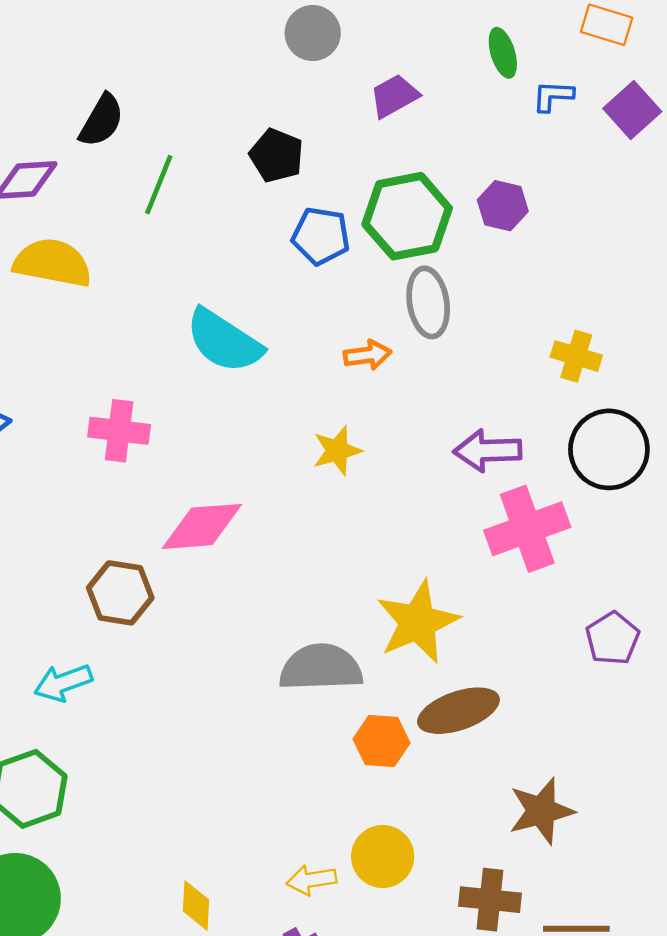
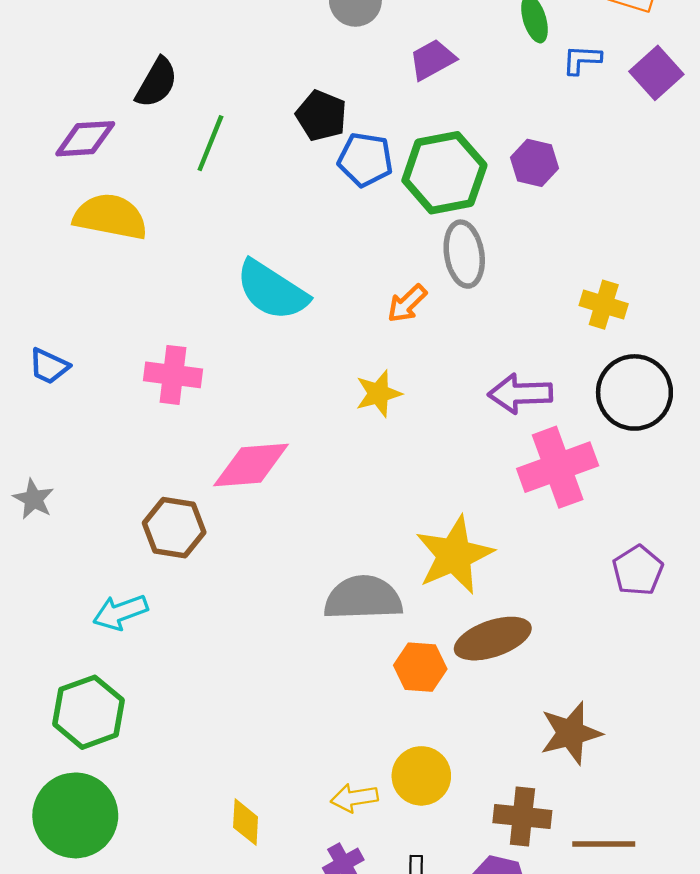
blue pentagon: (321, 236) -> (365, 160), moved
orange arrow: (368, 355) -> (407, 303), turned 144

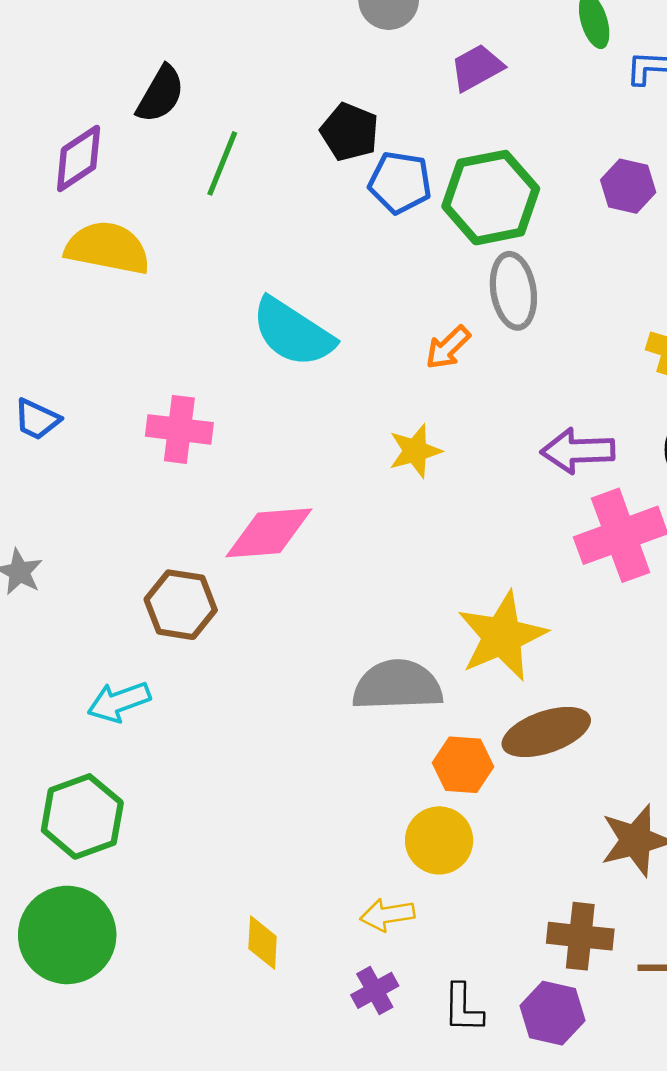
purple diamond: (85, 139) -> (79, 158), turned -30
purple hexagon: (534, 163) -> (628, 186), moved
yellow circle: (421, 776) -> (439, 840), moved

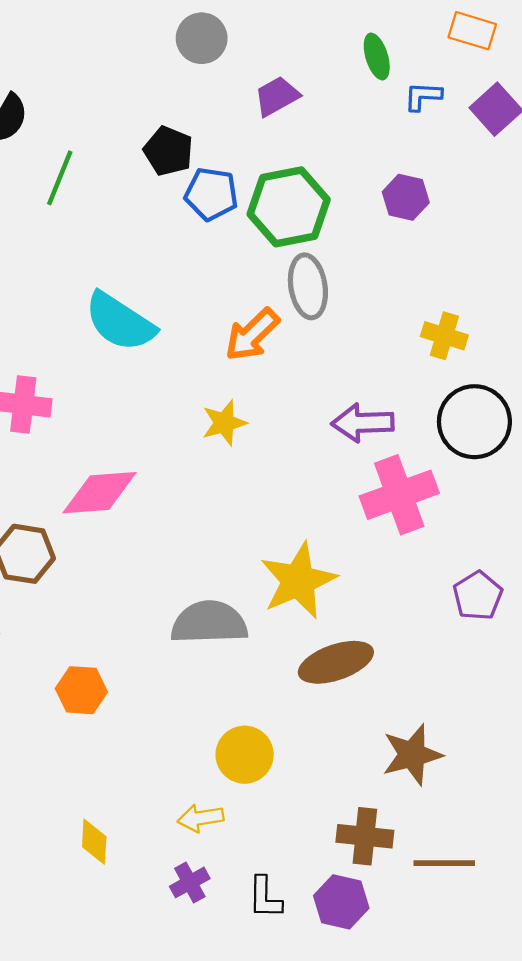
orange arrow: (448, 348) -> (252, 335), size x1.4
orange hexagon: (463, 765) -> (81, 690), moved

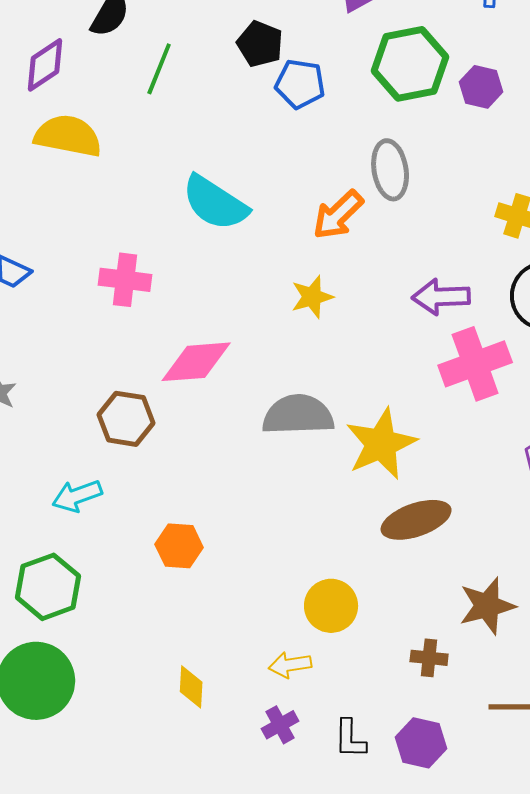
green hexagon: (289, 207) -> (410, 64), moved
gray semicircle: (209, 623) -> (298, 415), moved
brown cross: (365, 836) -> (429, 658), moved, size x0.7

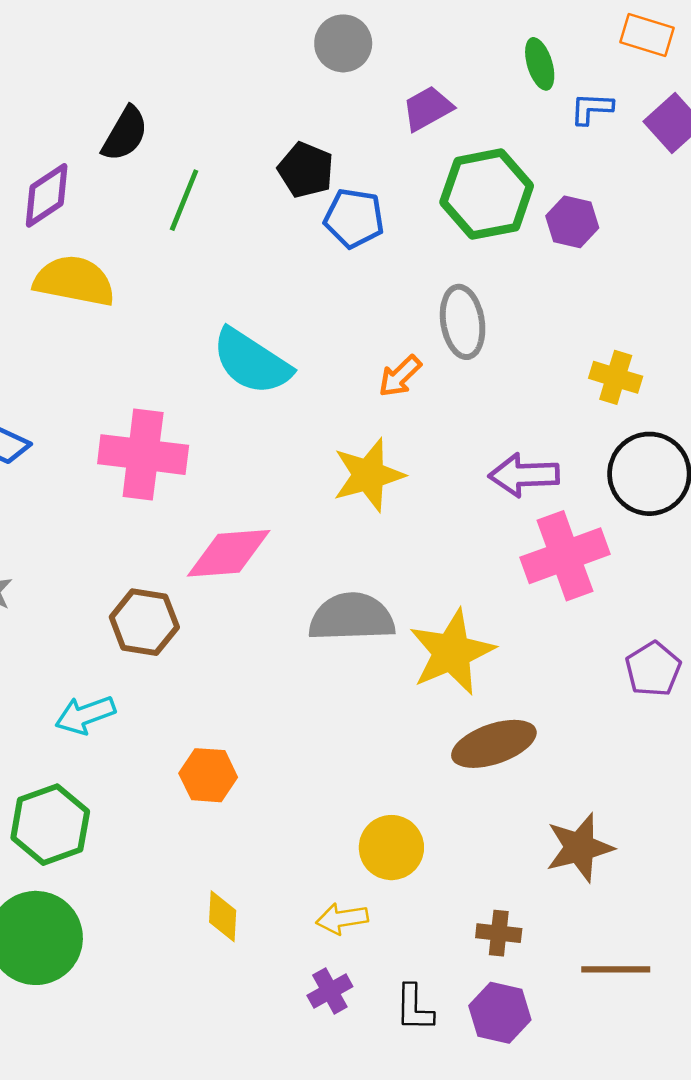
orange arrow: (338, 215) -> (400, 376), size x0.7
pink cross: (125, 280) -> (143, 455), size x1.4
yellow star: (312, 297) -> (369, 475), size x1.4
brown cross: (429, 658) -> (499, 933), moved
yellow diamond: (191, 687) -> (223, 916), moved

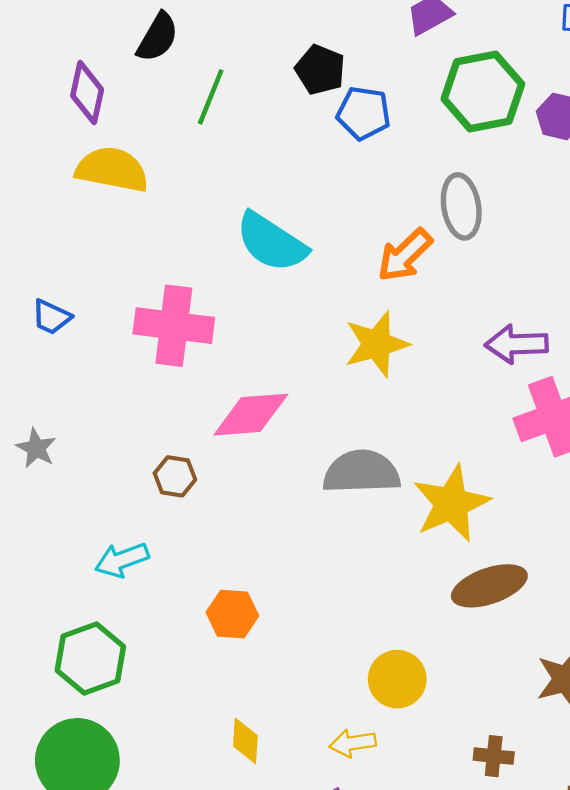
purple diamond: (47, 195) -> (87, 93), turned -44
orange arrow: (400, 376) -> (405, 255), size x1.4
brown hexagon: (144, 622) -> (175, 476), size x0.7

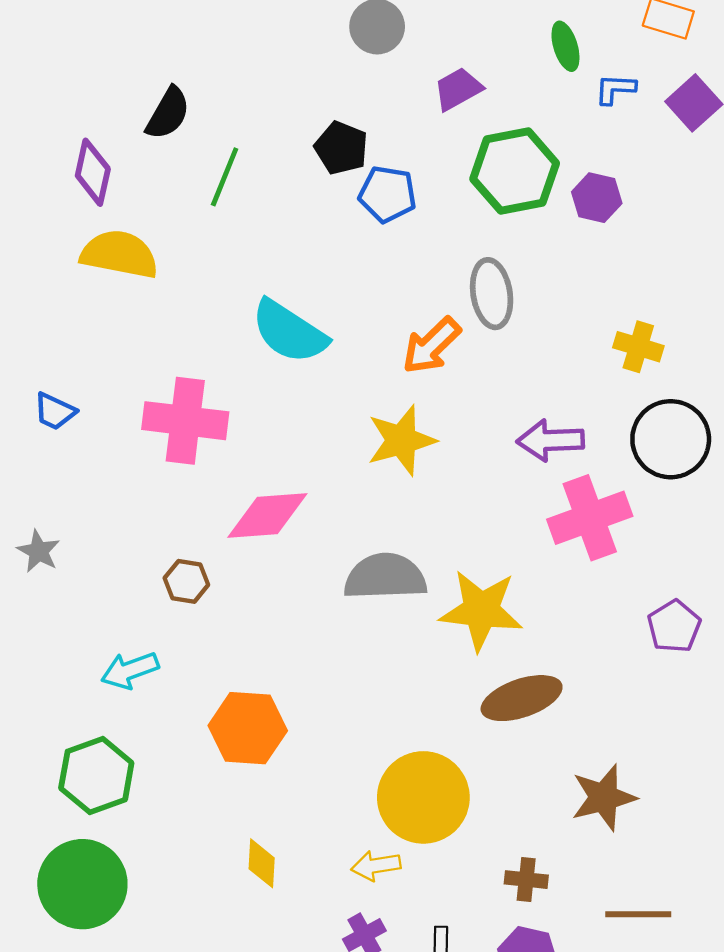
yellow star: (451, 503) -> (481, 610), turned 30
orange hexagon: (232, 614) -> (248, 728), size x1.4
yellow circle: (397, 679) -> (423, 797), size x1.5

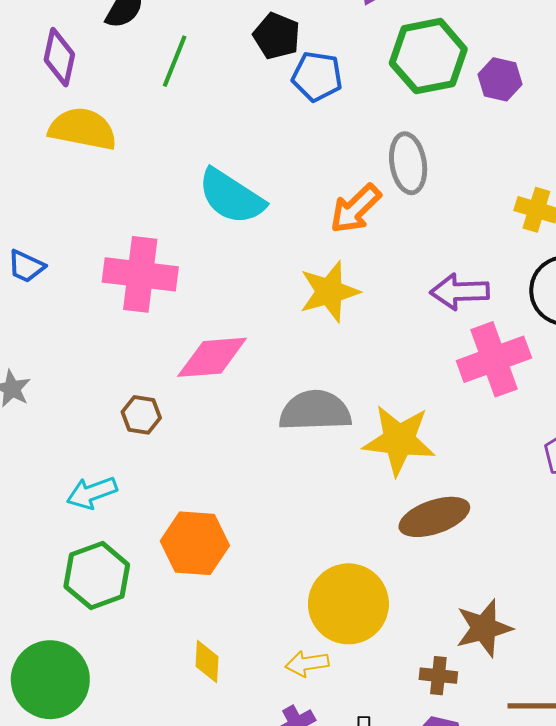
green hexagon: (96, 775) -> (97, 576), moved
brown star: (604, 797) -> (484, 628), moved

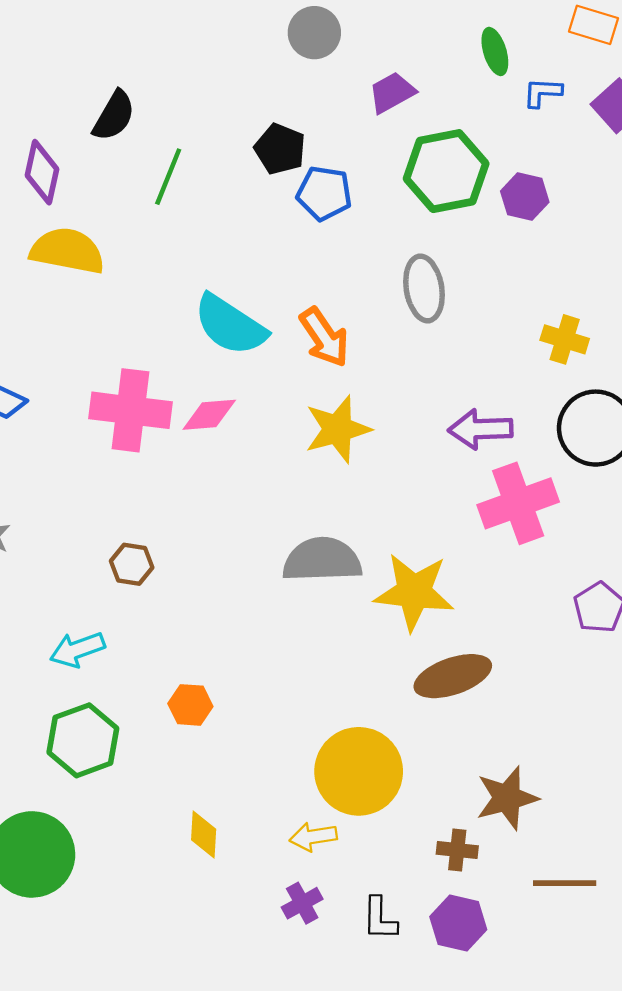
orange arrow: (356, 209) -> (324, 337), moved, turned -80
pink diamond: (212, 357) -> (209, 415), moved, size x0.7
orange hexagon: (195, 543) -> (190, 705), size x0.6

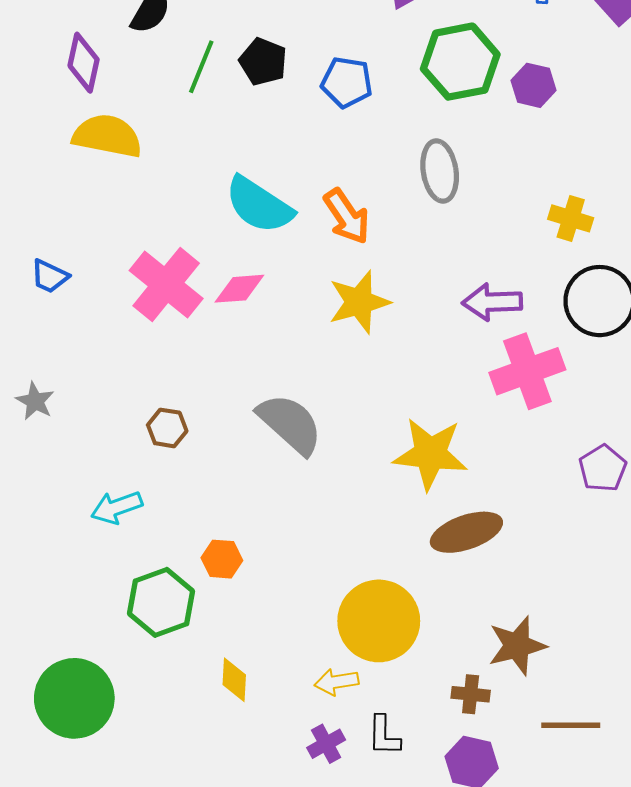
black pentagon: (280, 149) -> (263, 62), moved
pink cross: (131, 410) -> (166, 285), turned 32
gray semicircle: (322, 560) -> (290, 424), moved, turned 44
green hexagon: (83, 740) -> (161, 602), moved
black L-shape: (380, 919) -> (384, 736), moved

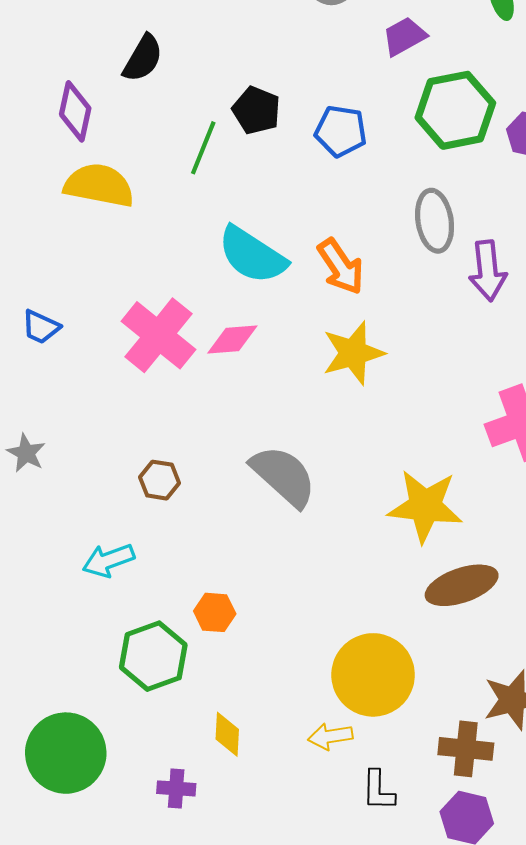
green line: (201, 67) -> (203, 148), moved
purple arrow: (492, 302) -> (488, 271), moved, turned -94
brown cross: (471, 694) -> (466, 749), size x1.4
purple cross: (326, 744) -> (176, 788), moved, turned 33

